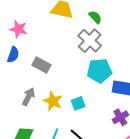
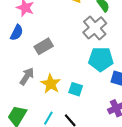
gray rectangle: (41, 65) -> (44, 46), turned -66
cyan square: (78, 103) -> (76, 89), turned 32

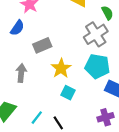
gray arrow: (27, 76) -> (21, 73), turned -36
yellow star: (51, 84) -> (61, 68), moved

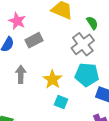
gray rectangle: (42, 45) -> (34, 40), moved
gray arrow: (21, 73) -> (21, 74), moved

